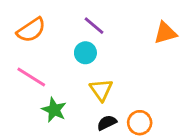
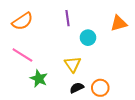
purple line: (94, 26) -> (68, 18), turned 42
cyan circle: (85, 53) -> (88, 38), moved

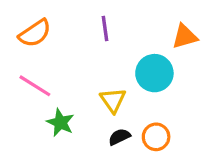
cyan circle: (88, 38) -> (154, 73), moved, size x1.5

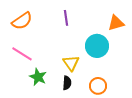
black semicircle: (119, 137) -> (67, 83), moved, turned 120

